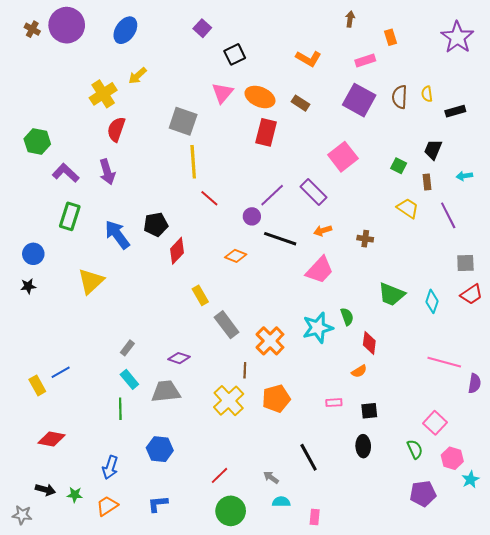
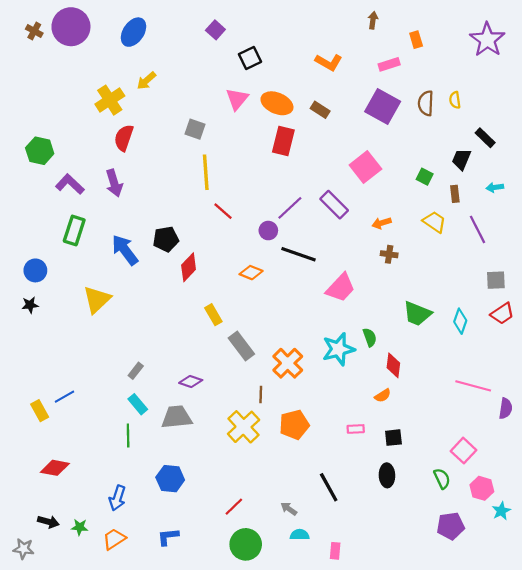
black rectangle: (455, 111) -> (485, 138), moved, turned 60
gray square: (183, 121) -> (195, 129), size x0.7
orange arrow: (323, 231) -> (382, 223), moved

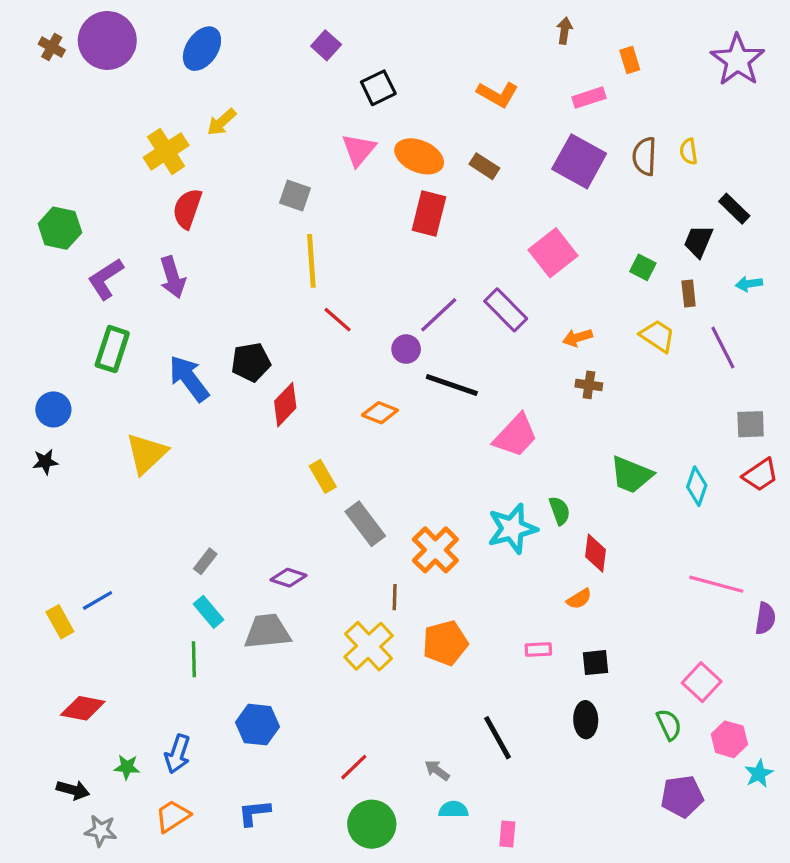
purple L-shape: (70, 184) -> (106, 279), turned -76
green star: (80, 527) -> (127, 767), moved
gray star: (24, 549) -> (101, 831), moved

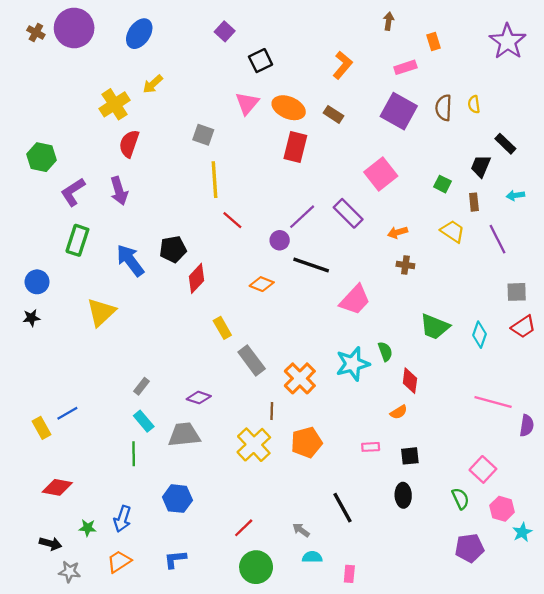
orange L-shape: (498, 94) -> (343, 65), turned -80

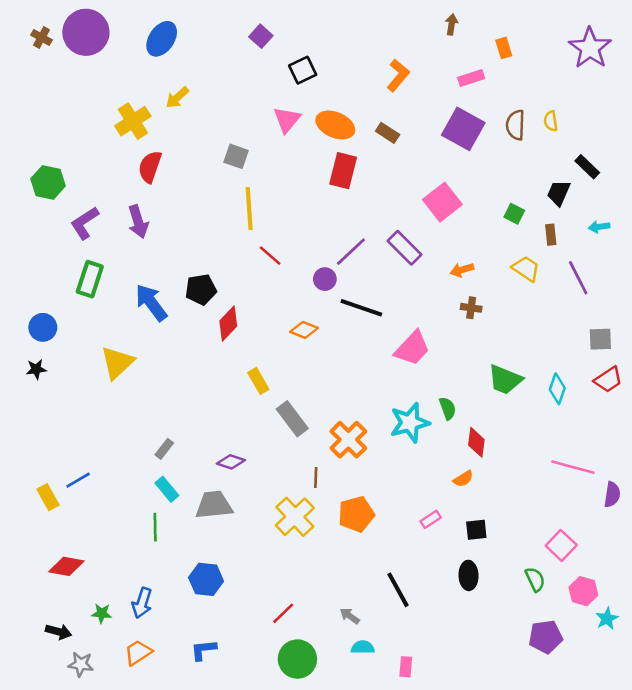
pink rectangle: (371, 447) -> (431, 519), turned -30

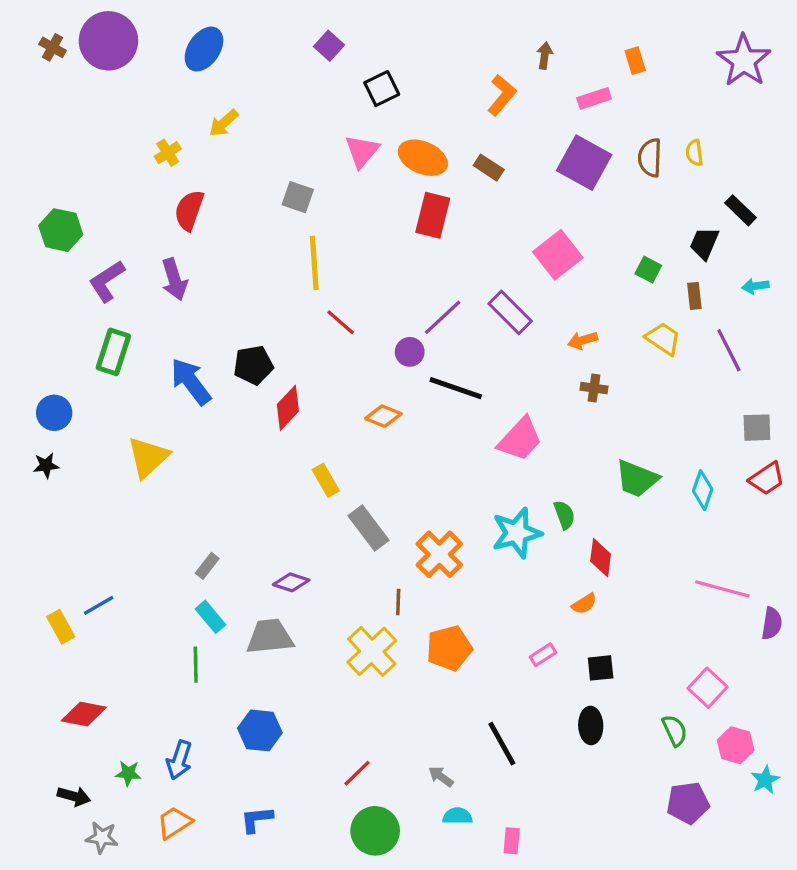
brown arrow: (452, 24) -> (545, 56), moved
yellow cross: (133, 121) -> (168, 153), size x0.6

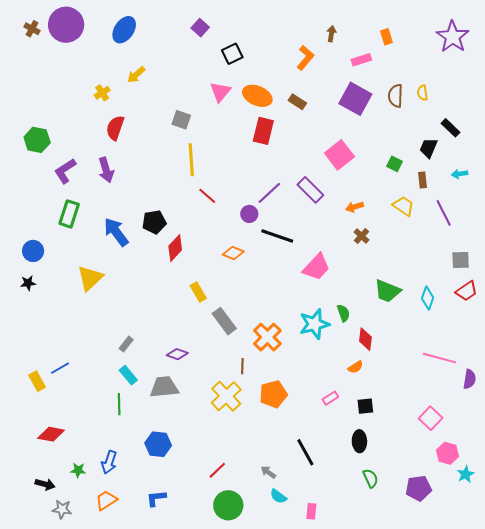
brown cross: (594, 388) -> (361, 236), turned 35
green semicircle: (675, 730) -> (370, 478), moved
cyan semicircle: (457, 816) -> (278, 496), turned -144

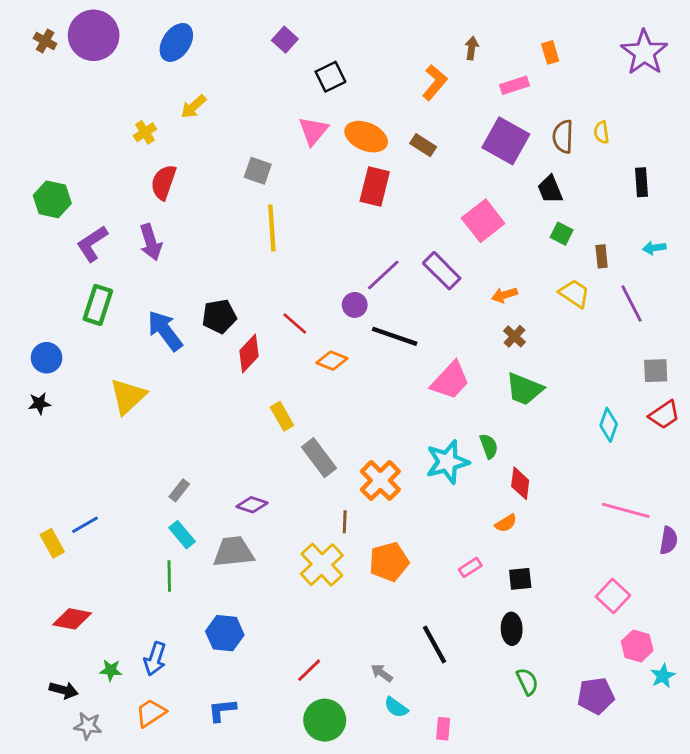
black rectangle: (451, 128) -> (641, 182), turned 42
black trapezoid: (429, 148) -> (550, 189), moved, turned -45
red line: (207, 196) -> (295, 323), moved
green trapezoid: (387, 291) -> (524, 389), moved

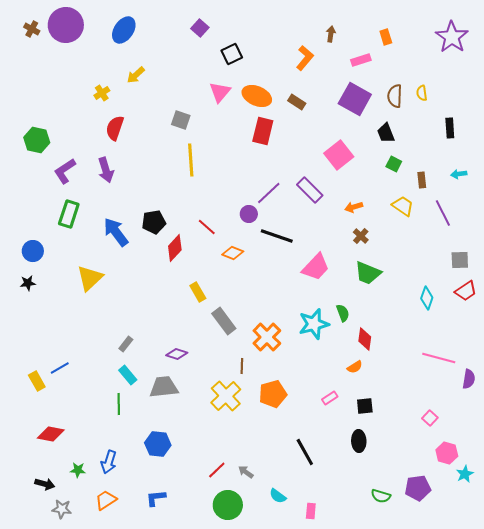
pink square: (613, 596) -> (430, 418), size x0.7
gray arrow: (382, 673) -> (246, 472), moved
green semicircle: (527, 682) -> (381, 496), moved, turned 132

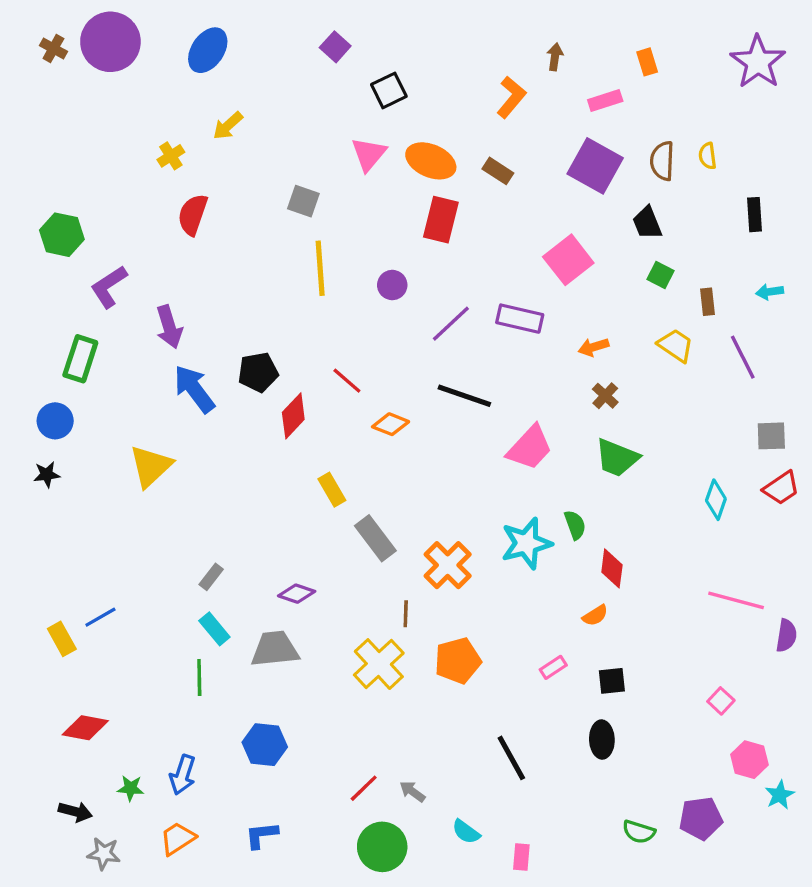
purple arrow: (106, 170) -> (169, 327), moved
purple rectangle: (310, 190) -> (520, 319), turned -32
green rectangle: (69, 214) -> (80, 359), moved
purple circle: (249, 214) -> (392, 285), moved

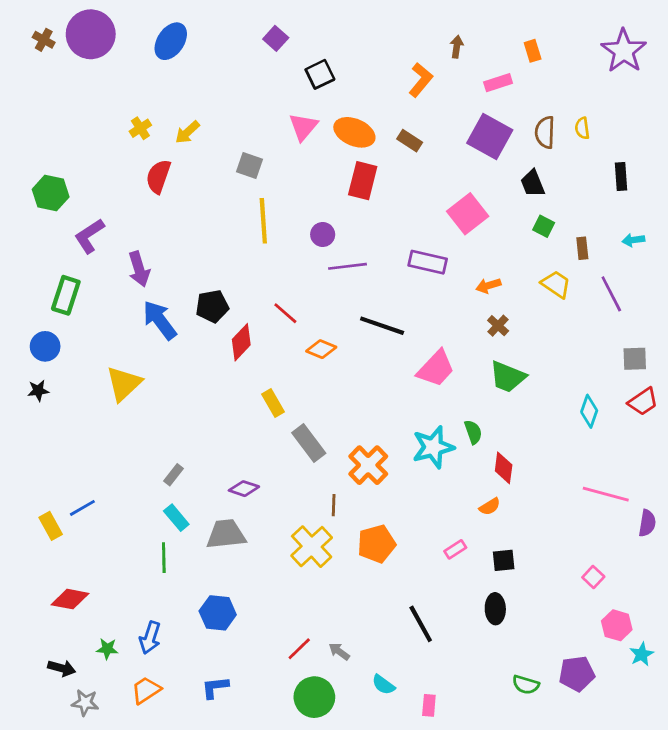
yellow arrow: (228, 126) -> (187, 132), moved
purple line: (451, 324) -> (348, 266), moved, turned 36

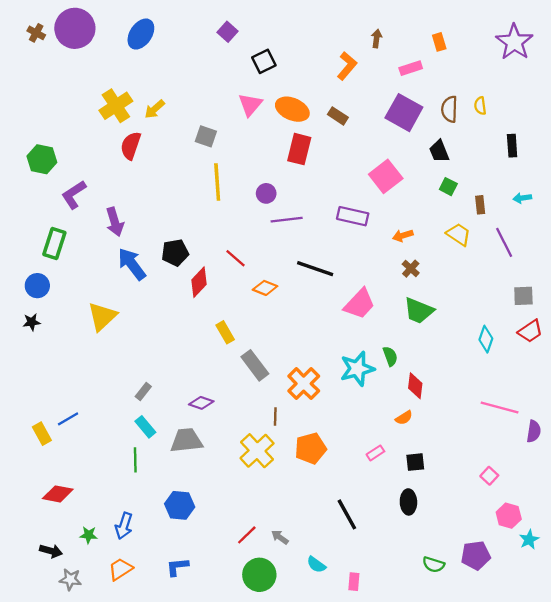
yellow cross: (140, 128) -> (116, 106), size x1.8

